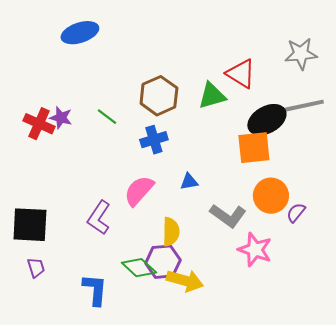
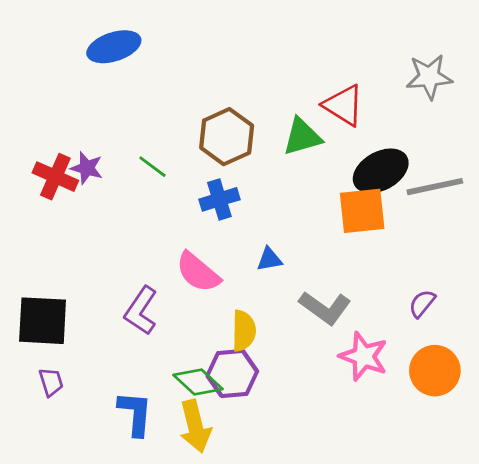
gray line: (304, 106) -> (435, 187), moved
pink semicircle: (139, 191) -> (198, 272), turned -92
orange circle: (271, 196) -> (435, 371), moved
yellow arrow: (185, 281) -> (195, 426), moved, turned 60

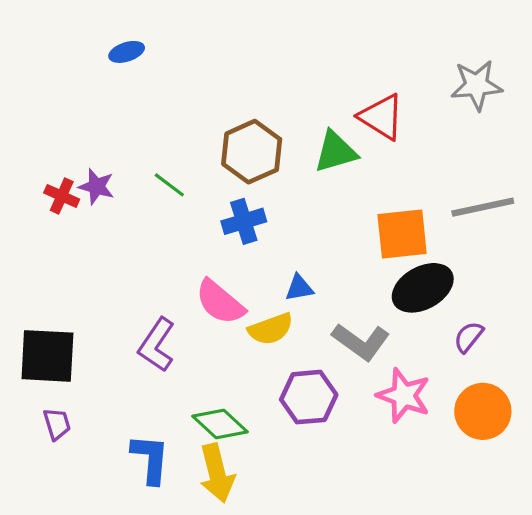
blue ellipse: (114, 47) -> (127, 52), size x0.6
black ellipse: (381, 171) -> (423, 288), moved
red cross: (55, 177) -> (62, 196), size x0.7
yellow semicircle: (244, 331) -> (271, 329), moved, turned 69
purple hexagon: (232, 373) -> (309, 397), moved

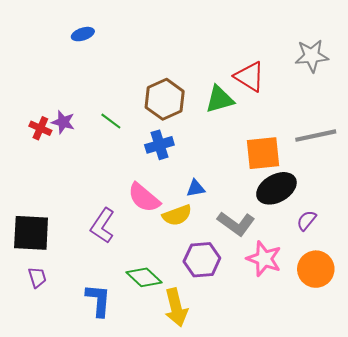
yellow arrow: (217, 473) -> (176, 307), moved

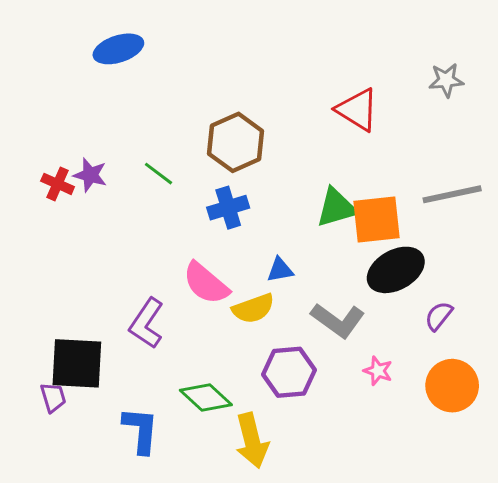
blue ellipse: (83, 34) -> (118, 49), size x1.5
gray star: (312, 56) -> (446, 80), size x0.7
green triangle: (220, 99) -> (336, 208), moved
black square: (31, 233) -> (77, 363), moved
pink star: (264, 259) -> (378, 371), size x0.6

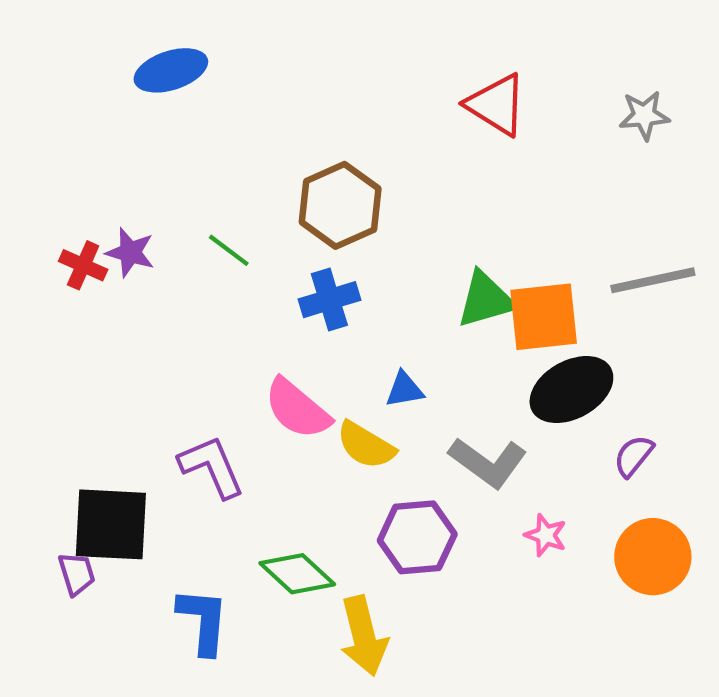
red triangle: (357, 110) -> (496, 105), moved
yellow semicircle: (253, 308) -> (366, 445), turned 51
purple L-shape: (147, 323) -> (212, 467), turned 123

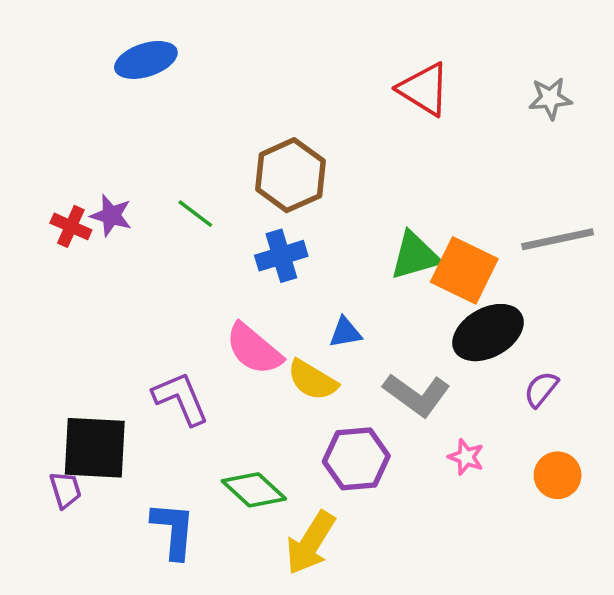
orange square: (544, 317) -> (464, 270), turned 32
orange circle: (653, 557) -> (558, 475), size x0.7
yellow arrow: (364, 636) -> (311, 543), turned 46

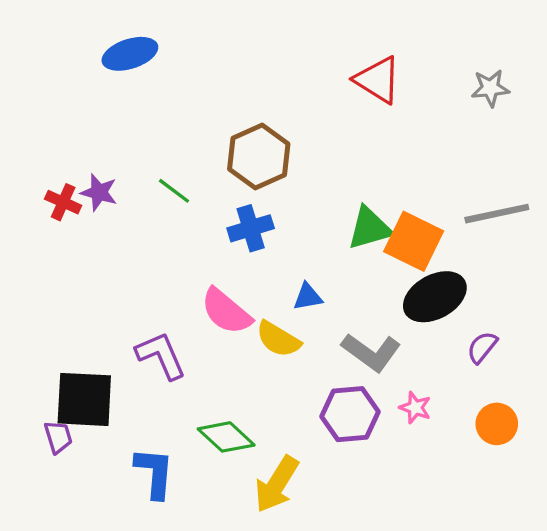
purple hexagon: (356, 459) -> (350, 414), moved

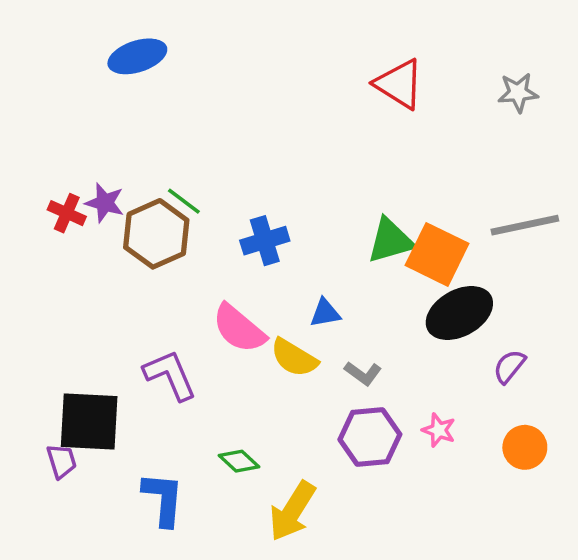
brown hexagon: (259, 157) -> (156, 234), moved
gray L-shape: (371, 352) -> (363, 373), moved, size x0.6
green diamond: (226, 437) -> (239, 461), size x0.7

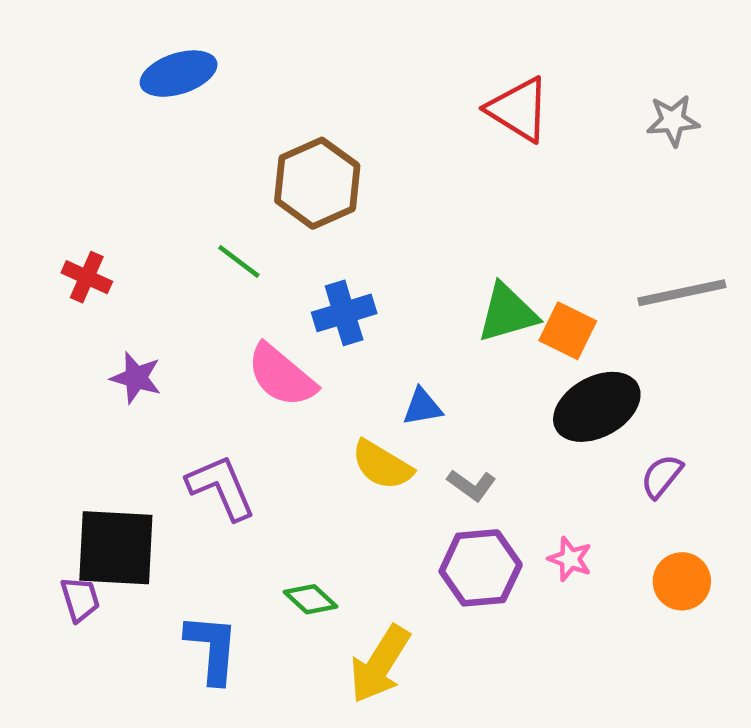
purple star: (105, 203) -> (136, 378), moved
brown hexagon: (156, 234) -> (317, 183), moved
orange square: (437, 254) -> (568, 331), size x0.7
pink semicircle: (239, 328) -> (281, 376), moved

